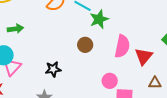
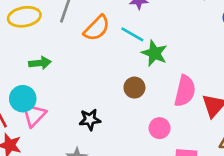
green star: (99, 19) -> (154, 53), turned -30
pink circle: (110, 81) -> (160, 128), moved

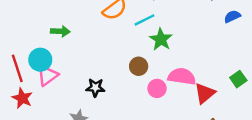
cyan line: (132, 34) -> (144, 20), turned -66
pink semicircle: (185, 91) -> (182, 77), turned -104
pink circle: (160, 128) -> (157, 88), moved

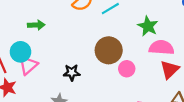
green star: (161, 39) -> (148, 26), moved
brown circle: (139, 66) -> (109, 50), size x1.6
pink semicircle: (182, 77) -> (161, 47), moved

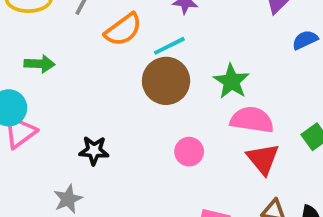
brown circle: (109, 50) -> (166, 81), moved
red triangle: (170, 70) -> (263, 159), turned -30

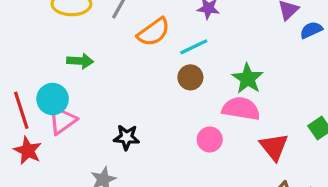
blue semicircle: (305, 40) -> (311, 30), moved
brown circle: (166, 81) -> (190, 77), size x0.6
pink semicircle: (252, 120) -> (241, 109), moved

